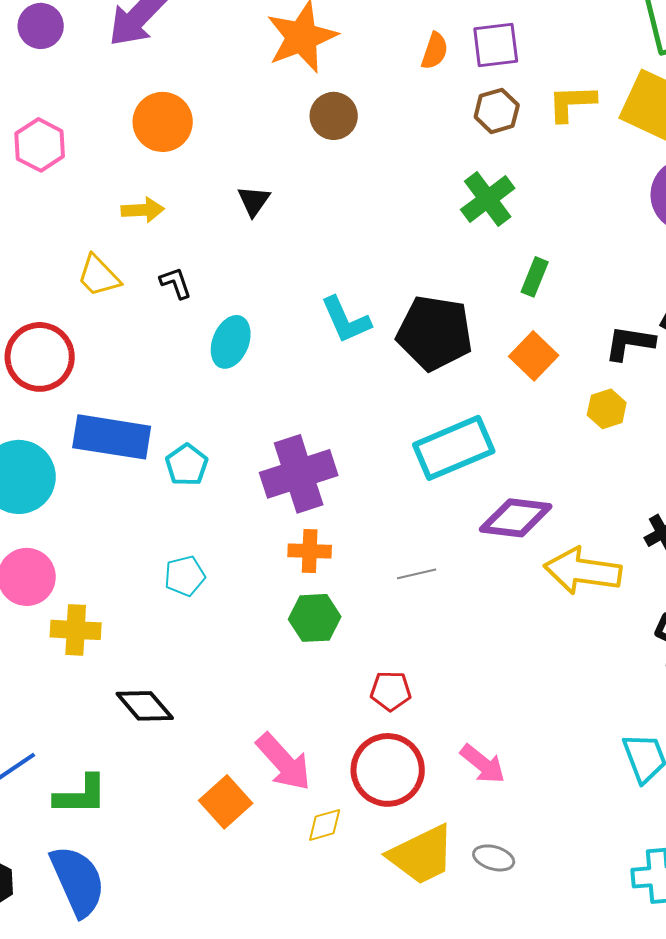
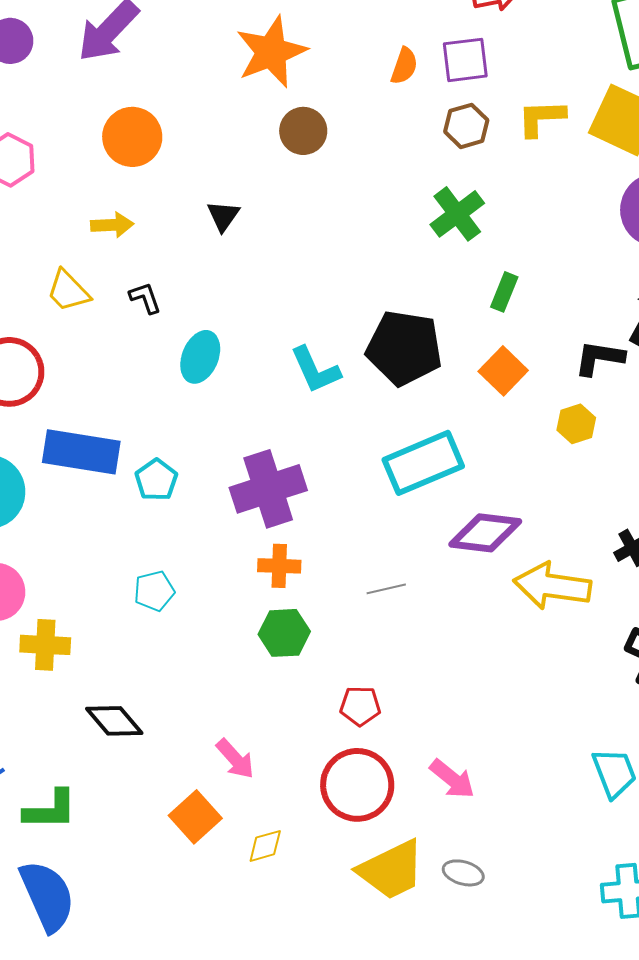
cyan L-shape: (346, 320) -> (315, 370), moved
pink arrow: (284, 762) -> (235, 759), moved, size x0.7
yellow diamond: (325, 825) -> (265, 846), moved

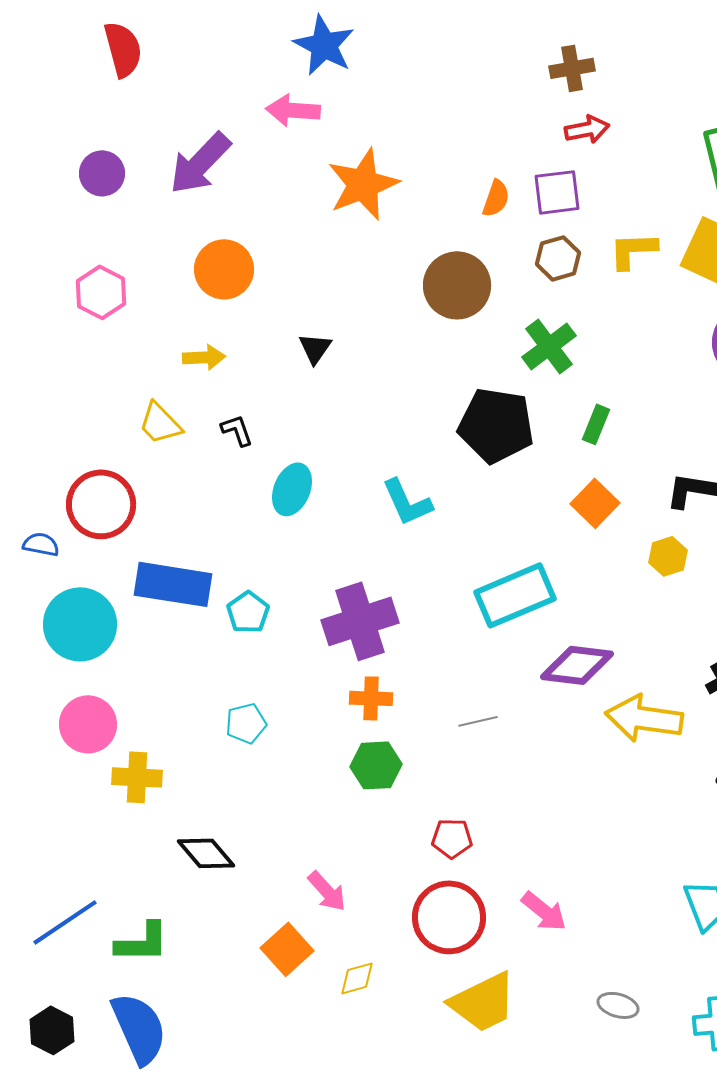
brown circle: (303, 131) -> (457, 285), moved, size x1.4
black pentagon: (404, 348) -> (496, 425), moved
gray ellipse: (463, 873) -> (618, 1005), moved

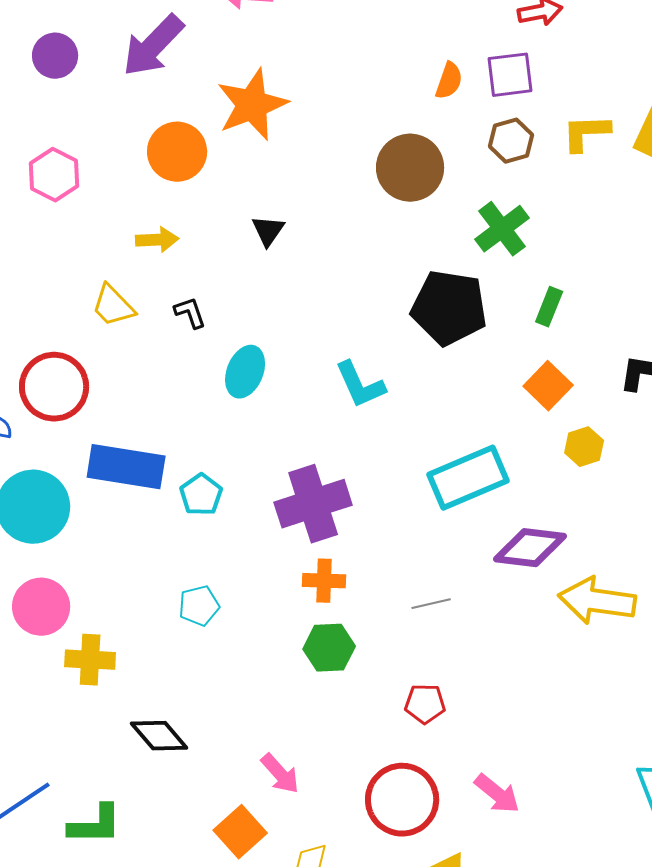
orange star: (363, 184) -> (252, 105), moved
yellow hexagon: (668, 556) -> (584, 447), moved
red pentagon: (452, 838) -> (425, 704), moved

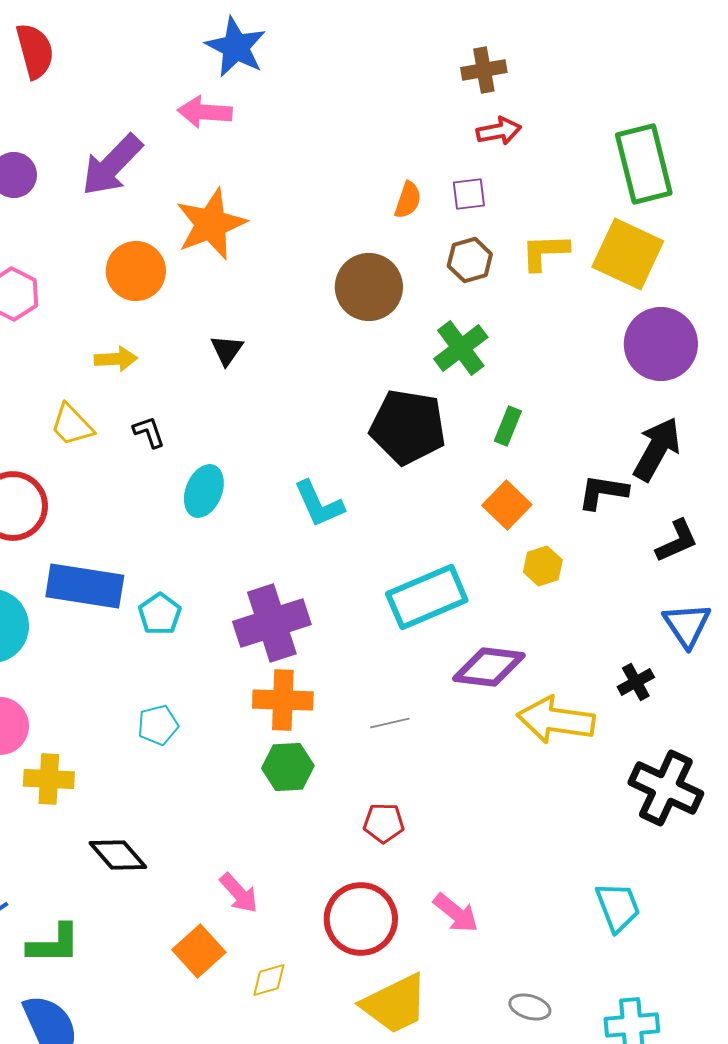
purple square: (510, 75) -> (469, 194), size x0.7
orange cross: (324, 581) -> (283, 700), size x1.4

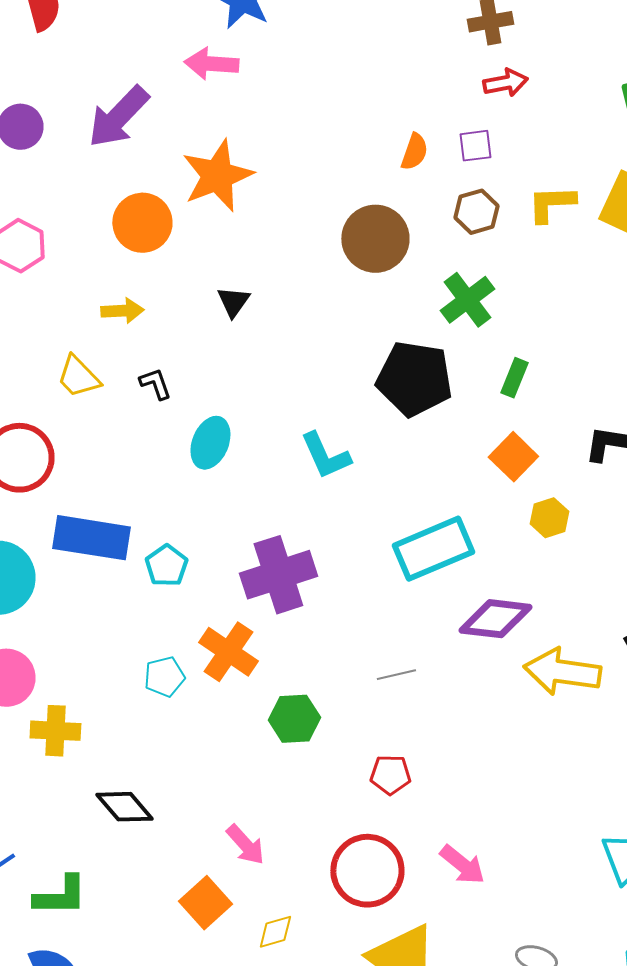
orange cross: (283, 700) -> (228, 652), moved, turned 32

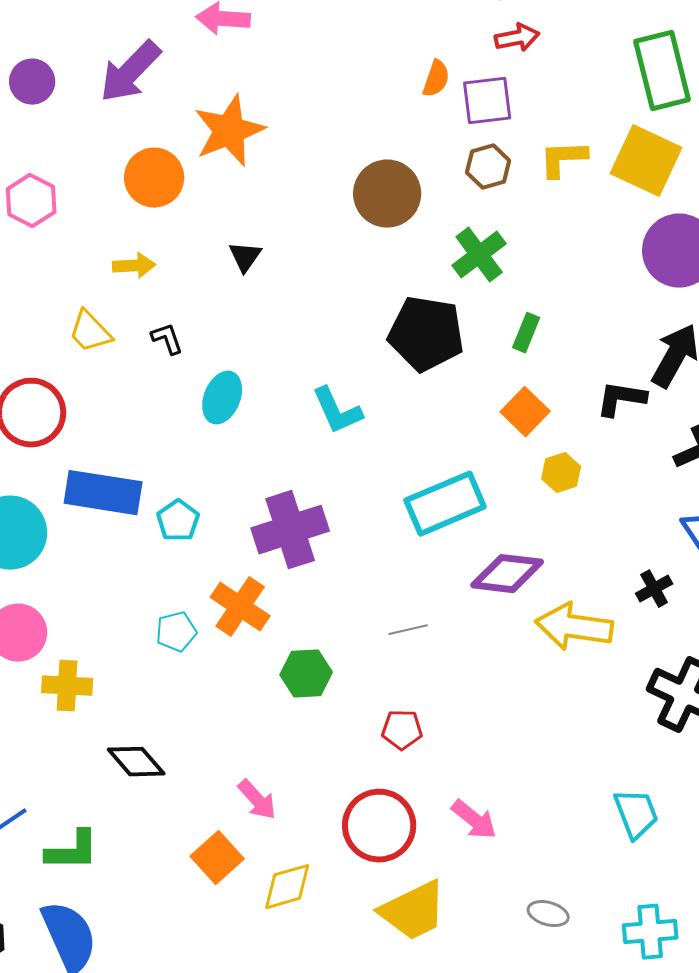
purple square: (475, 146) -> (487, 101), size x1.5
orange semicircle: (414, 152) -> (436, 79), moved
yellow diamond: (275, 932) -> (287, 887), size x1.4

